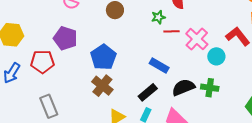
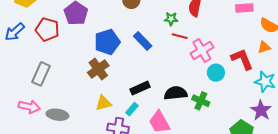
blue rectangle: (159, 65) -> (143, 41), moved
gray rectangle: (49, 106) -> (41, 74), turned 30

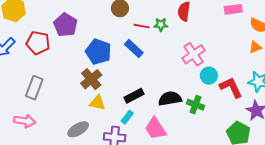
red line: (180, 36) -> (142, 26), moved
blue pentagon: (107, 42) -> (98, 52), turned -30
red L-shape: (242, 59) -> (231, 87), moved
yellow triangle: (104, 103) -> (97, 103), moved, turned 30
gray ellipse: (57, 115) -> (78, 129), moved, turned -35

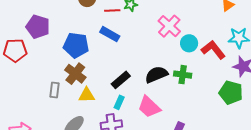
gray rectangle: (34, 88) -> (54, 90), moved, size x0.7

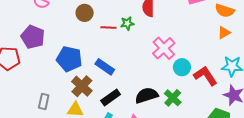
blue rectangle: (110, 34) -> (105, 67), moved
brown cross: (75, 74) -> (82, 86), moved
green cross: (183, 75) -> (173, 98), turned 30

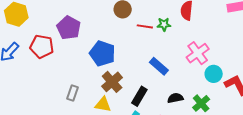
blue rectangle: (105, 67) -> (159, 66), moved
black semicircle: (147, 95) -> (175, 98), size x0.7
black rectangle: (111, 97) -> (139, 96), turned -30

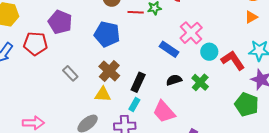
blue pentagon: (102, 53) -> (107, 34), moved
blue rectangle: (159, 66) -> (169, 49), moved
gray rectangle: (72, 93) -> (70, 73), moved, turned -56

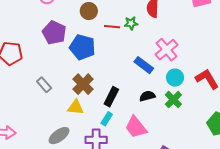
purple pentagon: (60, 22) -> (54, 33), moved
cyan circle: (209, 52) -> (175, 78), moved

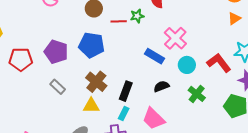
purple pentagon: (54, 33) -> (56, 52), moved
green cross: (173, 100) -> (197, 94), moved

